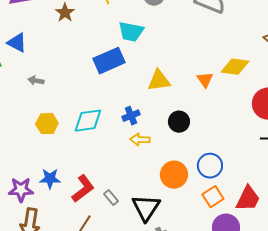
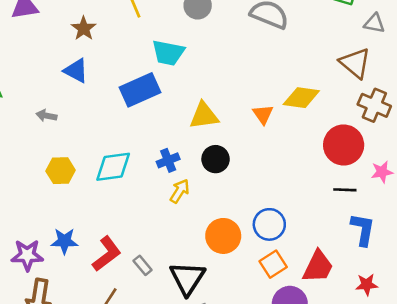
blue triangle: (17, 43) -> (76, 71), moved
black circle: (179, 122) -> (216, 159), moved
yellow arrow: (140, 140) -> (180, 191), turned 120

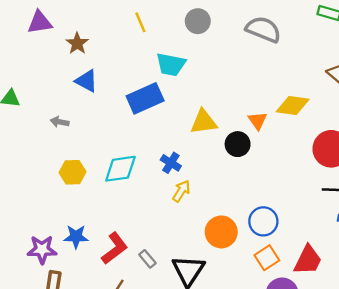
brown star: (84, 28) -> (77, 43), moved
black circle: (216, 159) -> (238, 144), moved
blue cross: (168, 160) -> (171, 163), turned -36

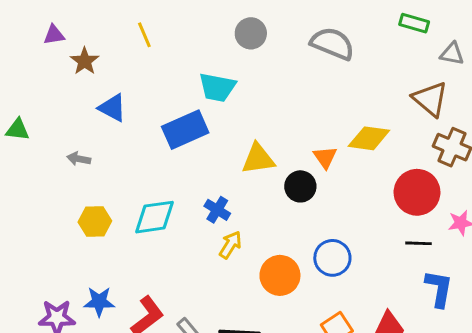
purple triangle: (40, 22) -> (54, 35), size x0.7
yellow line: (140, 22) -> (144, 35), moved
brown star: (77, 43) -> (85, 61), moved
blue circle: (263, 221) -> (332, 258), moved
orange circle: (221, 232) -> (280, 275), moved

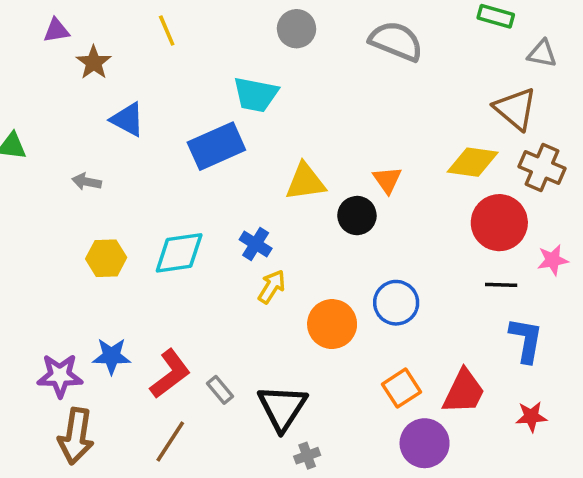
yellow diamond: (369, 138) -> (473, 162), moved

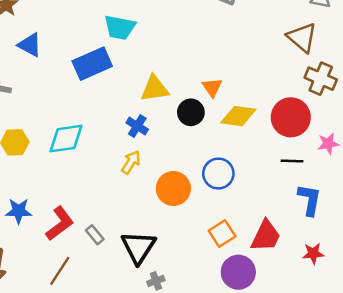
yellow diamond: (473, 162) -> (238, 116), moved
blue cross: (256, 244) -> (137, 126), moved

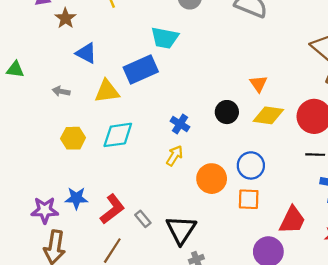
orange triangle: (212, 87) -> (258, 84), moved
yellow triangle: (155, 89) -> (107, 91), moved
orange square: (222, 233) -> (249, 199), moved, turned 35

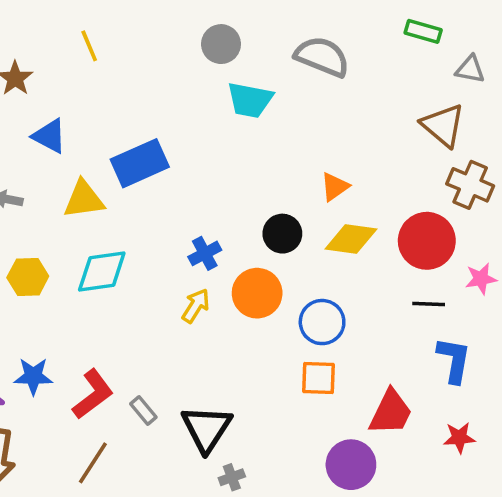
cyan trapezoid: (165, 38) -> (250, 100), moved
orange triangle: (258, 84) -> (335, 187), turned 30
blue cross: (180, 124) -> (205, 253), turned 30
orange circle: (212, 179) -> (257, 293), moved

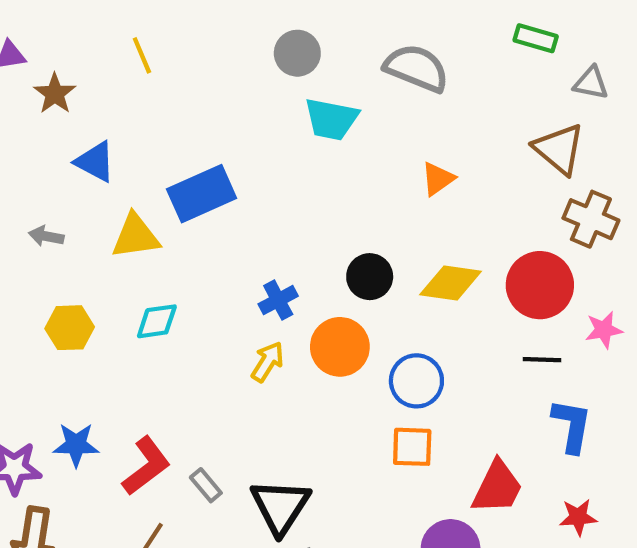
orange triangle: (335, 187) -> (438, 179), moved
cyan diamond: (102, 271) -> (157, 321), size x0.7

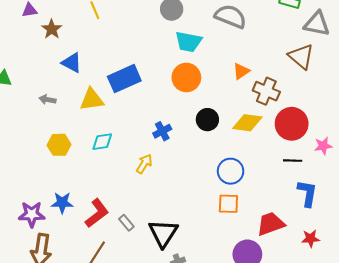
gray triangle: (591, 83) -> (317, 24), size x1.5
brown cross: (591, 219) -> (266, 91), moved
orange circle: (340, 347) -> (186, 77), moved
yellow arrow: (268, 362) -> (144, 164), moved
red trapezoid: (497, 487) -> (271, 224), turned -136

